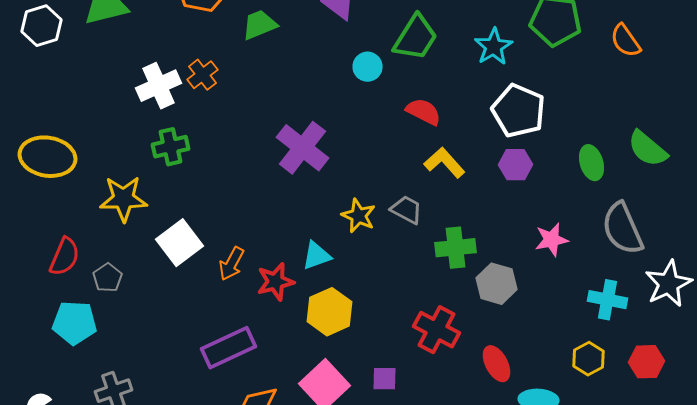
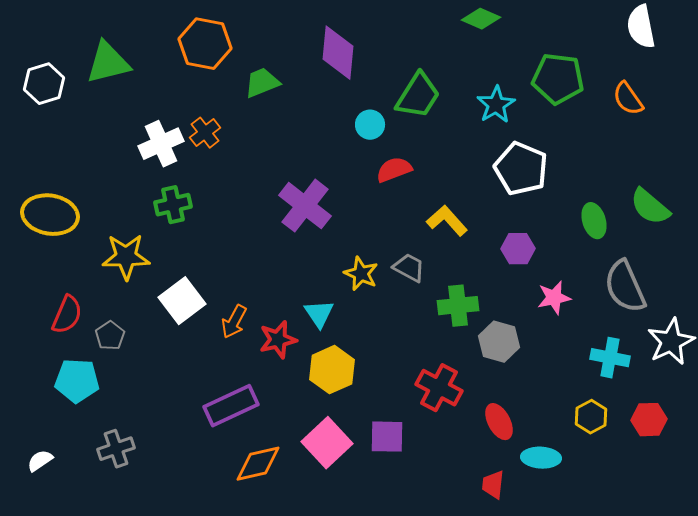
red semicircle: (424, 112) -> (394, 170), moved, turned -48
purple hexagon: (516, 165) -> (518, 249), moved
cyan triangle: (316, 256) -> (319, 314), turned -44
purple square: (384, 379) -> (387, 437), size x1.4

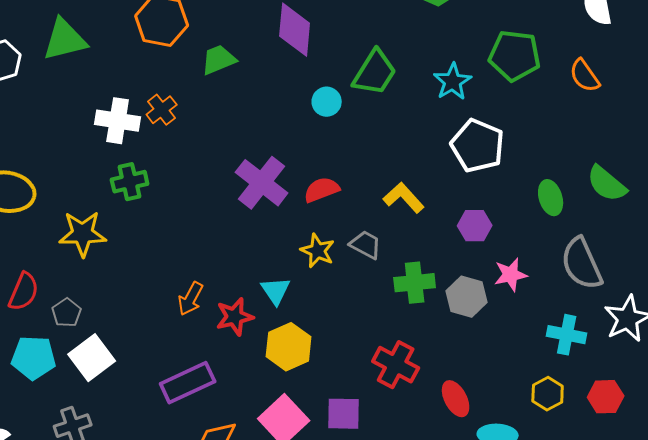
white cross: (161, 144) -> (118, 121), turned 33
red semicircle: (394, 170) -> (322, 190), moved
white square: (182, 301) -> (92, 358), moved
gray hexagon: (499, 342) -> (467, 297), moved

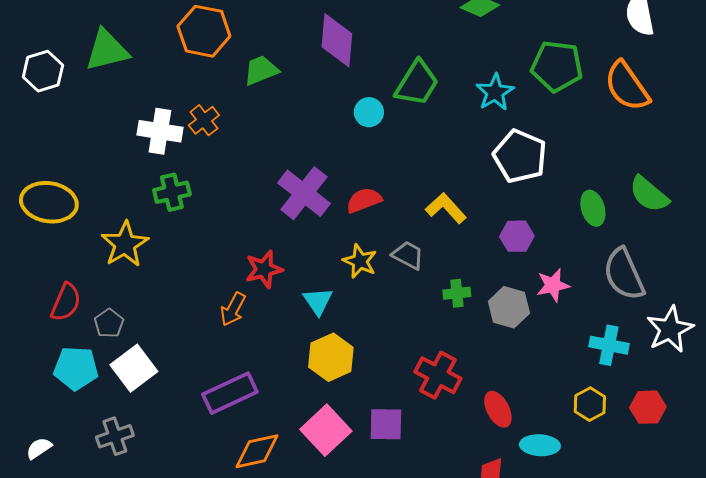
orange semicircle: (585, 76) -> (627, 86), size x1.5
yellow star: (83, 234) -> (125, 244), turned -30
green cross: (415, 283) -> (457, 293), size x0.7
red star: (235, 317) -> (264, 269), moved

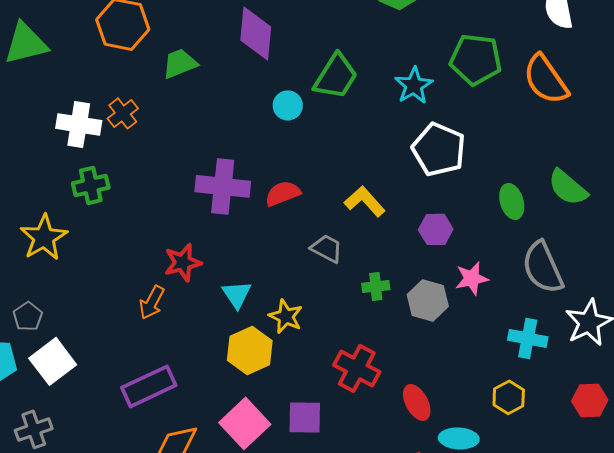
purple cross: (304, 193) -> (223, 186), turned -32
yellow star: (360, 261) -> (286, 316), moved
red hexagon: (648, 407) -> (590, 400), moved

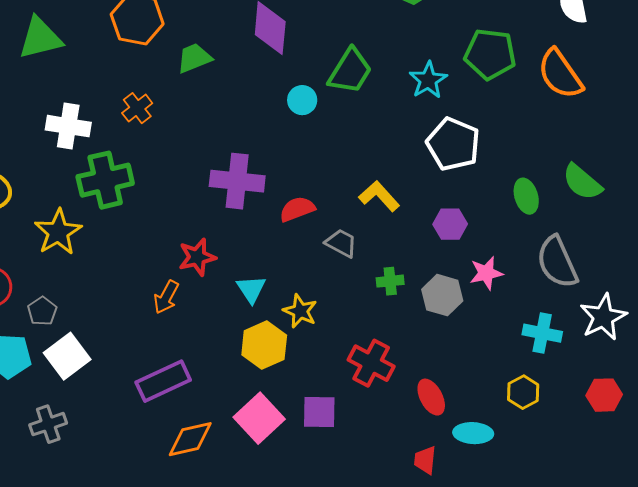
white cross: (79, 124) -> (68, 126), moved
green cross: (91, 185) -> (105, 180), size x1.5
red semicircle: (283, 193) -> (297, 209), moved

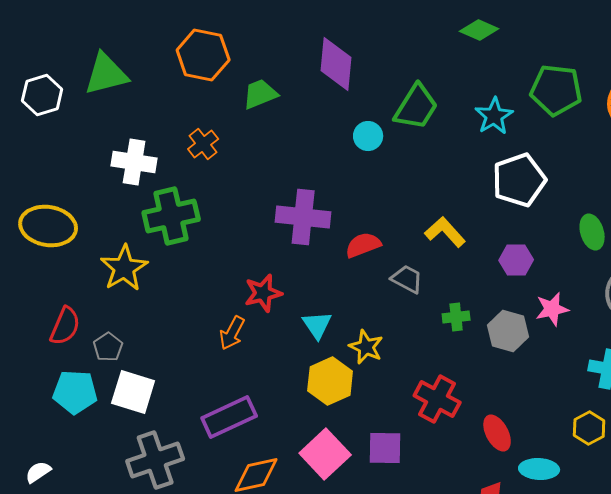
white pentagon: (453, 144) -> (519, 180), turned 30
white square: (67, 356) -> (133, 392), turned -36
gray cross: (48, 424) -> (155, 460), moved, size x1.5

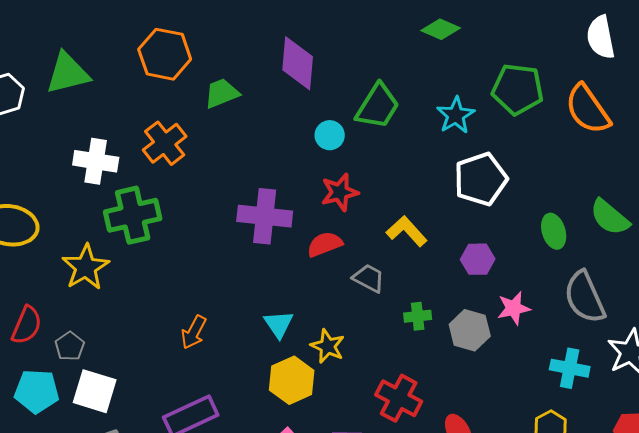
orange cross: (203, 144) -> (165, 143), size x1.4
red star: (263, 293) -> (340, 192), moved

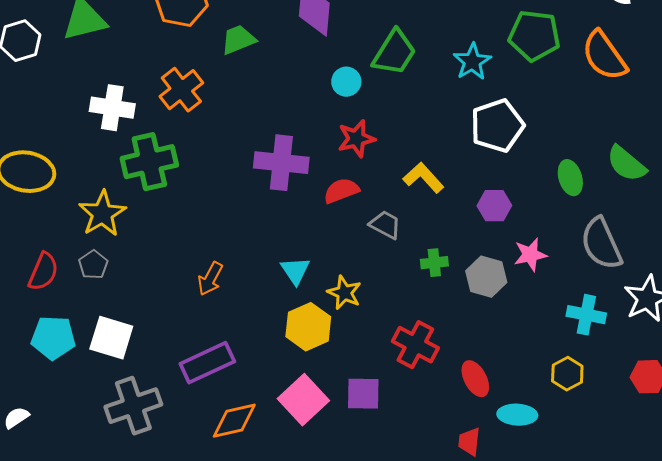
gray pentagon: (70, 346) -> (93, 265), moved

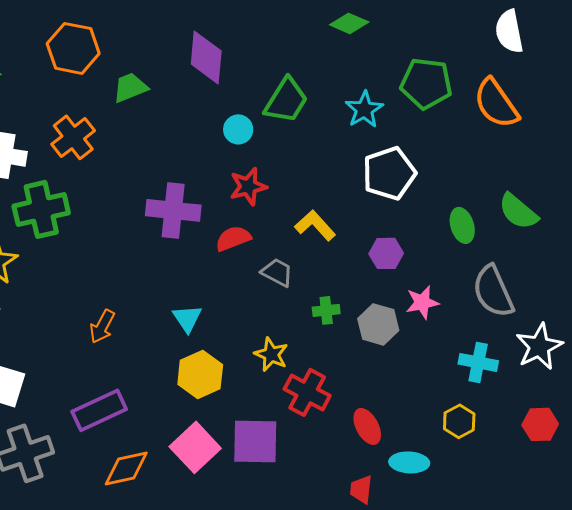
yellow star: (344, 293) -> (271, 354), moved
purple square: (363, 394) -> (255, 441), size x1.4

